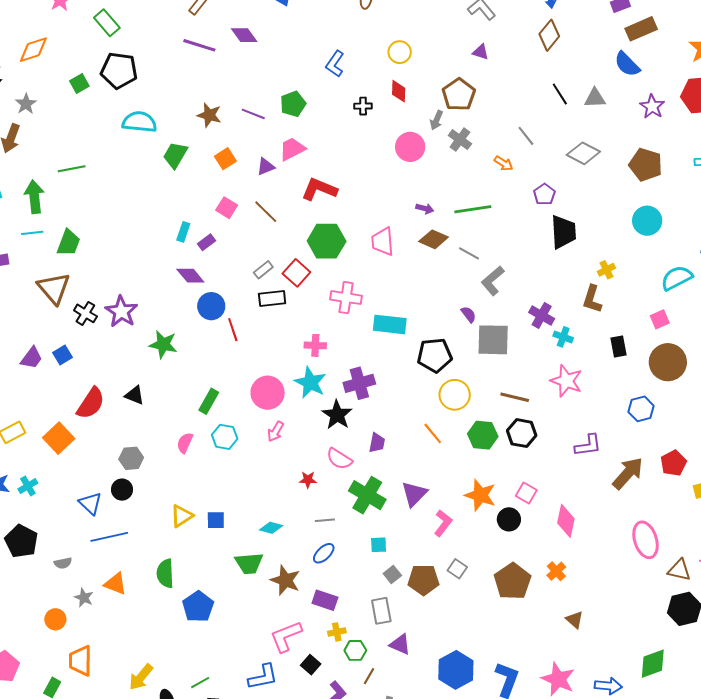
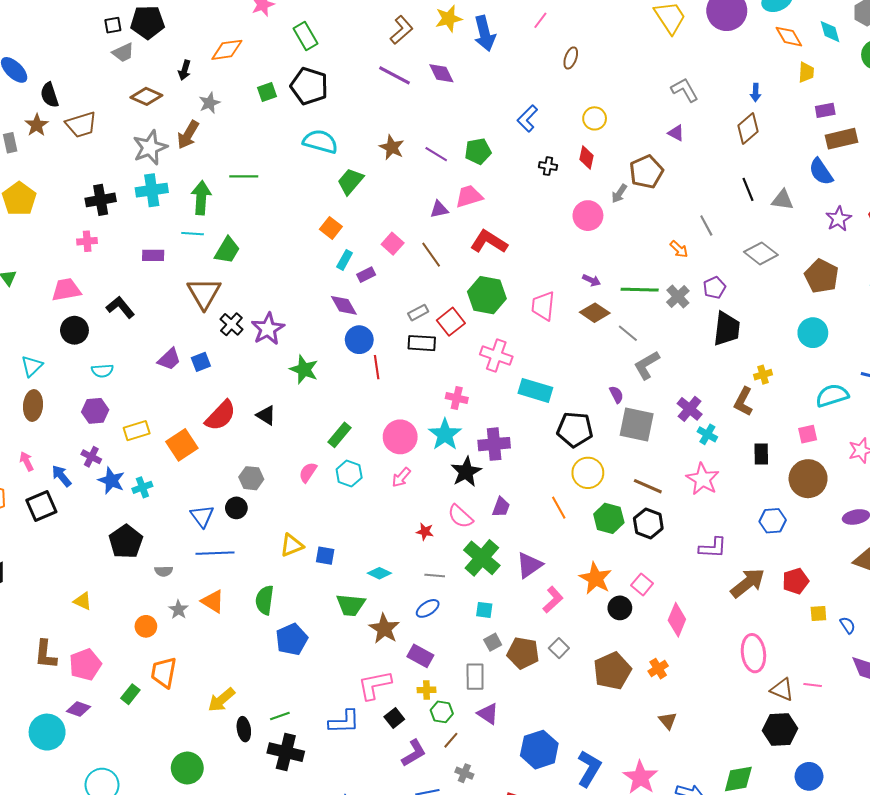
gray cross: (460, 140) -> (678, 297), moved
orange square: (225, 159) -> (331, 228), moved, turned -30

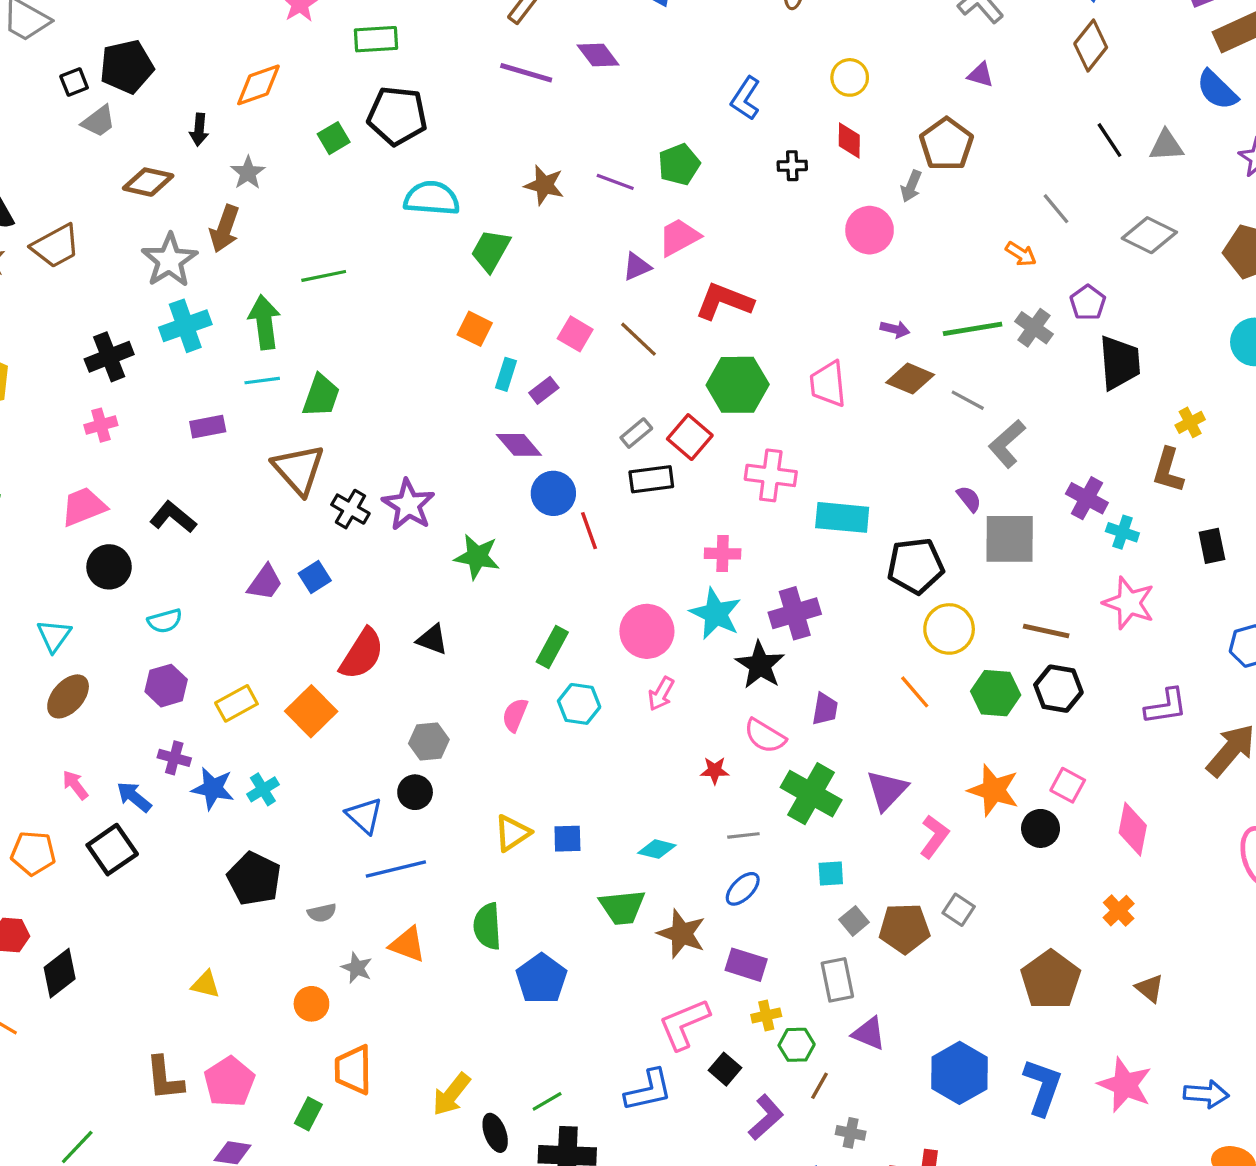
green rectangle: (305, 36) -> (376, 39), turned -52
brown ellipse: (33, 405) -> (68, 696), turned 48
brown pentagon: (612, 671) -> (1051, 980), moved

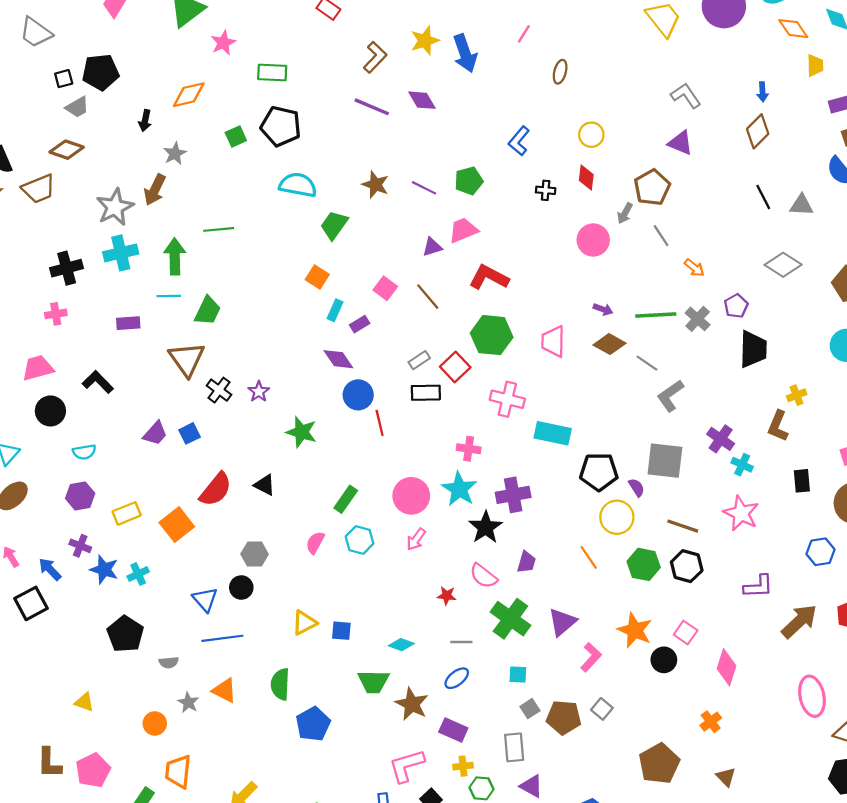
purple triangle: (980, 75) -> (680, 143), size x1.4
brown diamond: (148, 182) -> (67, 150), moved
gray line: (1056, 209) -> (661, 236), moved
purple semicircle: (969, 499) -> (637, 488), moved
purple star: (408, 505) -> (259, 392), size x0.6

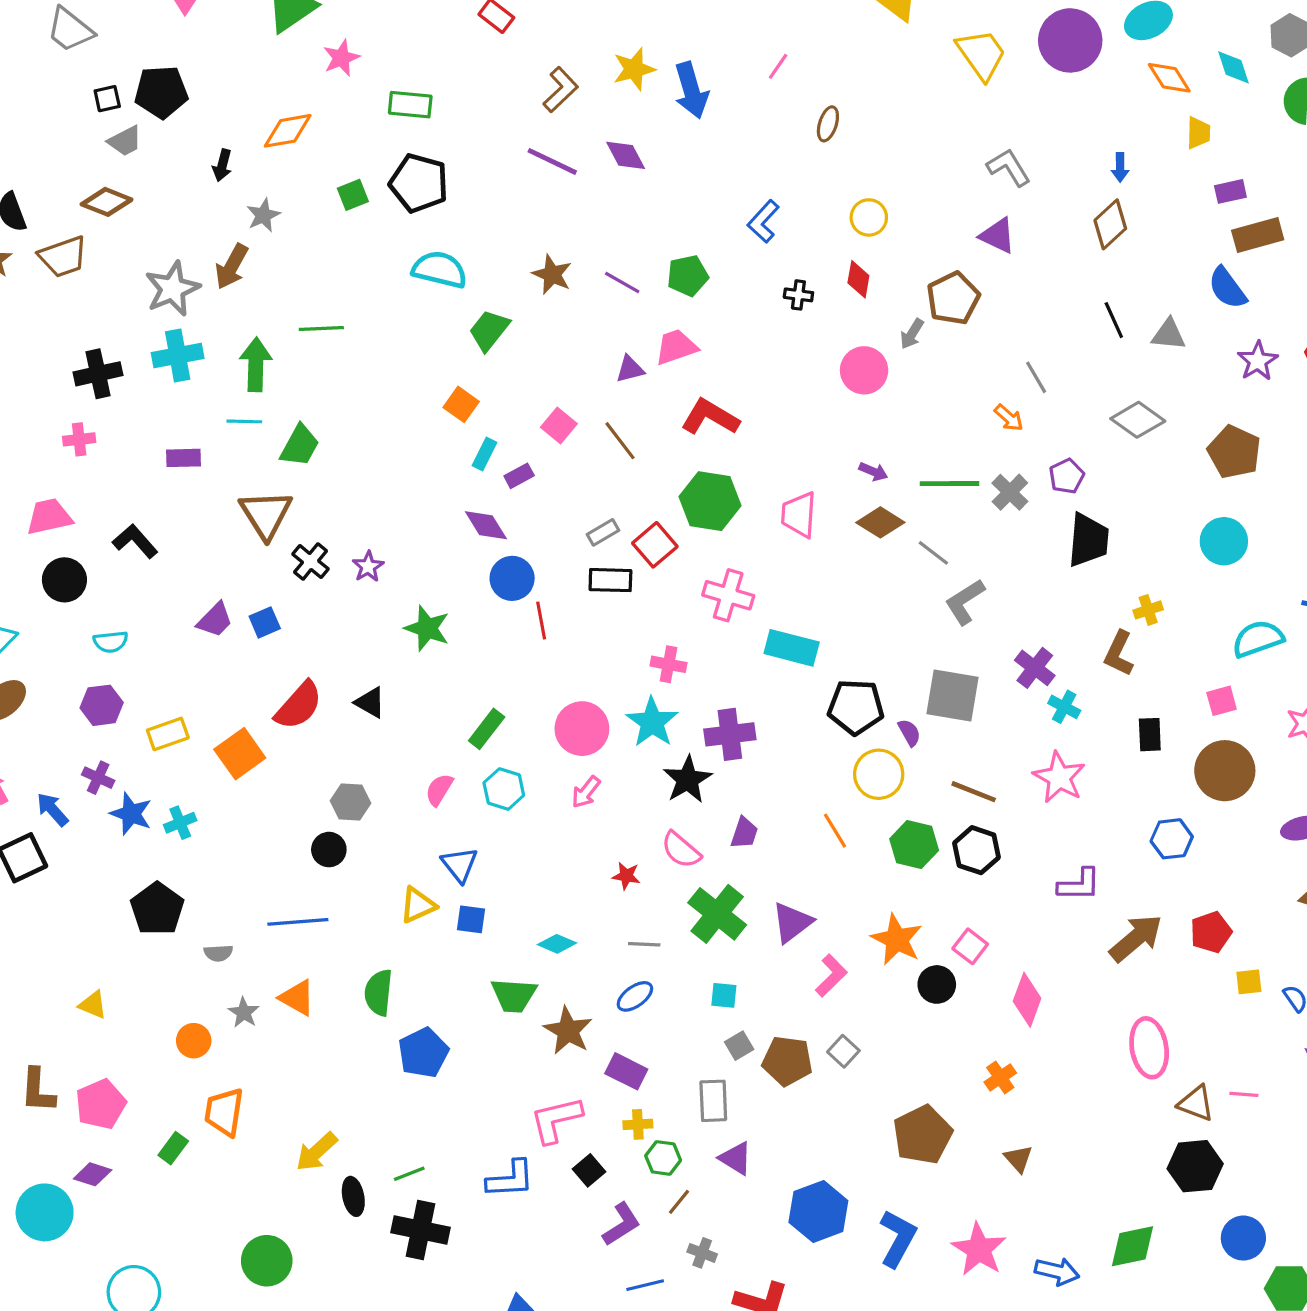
gray line: (661, 236) -> (1036, 377), moved
blue triangle: (205, 599) -> (460, 865), moved

